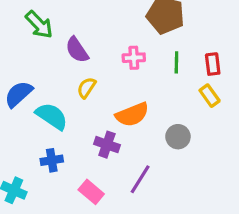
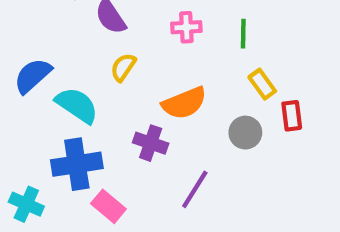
red rectangle: (213, 64) -> (292, 116), moved
yellow rectangle: (210, 96) -> (262, 84), moved
blue cross: (52, 160) -> (77, 164), size x1.6
pink rectangle: (91, 192) -> (108, 206), moved

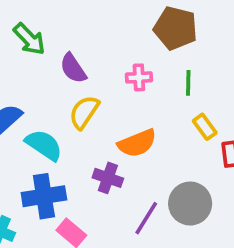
yellow semicircle: (123, 67) -> (84, 112), size x1.4
gray circle: (245, 133) -> (190, 204), moved, size x1.5

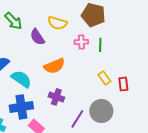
pink cross: (139, 77) -> (81, 42), moved
yellow semicircle: (84, 112) -> (57, 23), moved, turned -108
yellow rectangle: (205, 127) -> (104, 78), moved
orange semicircle: (137, 143) -> (54, 66), moved

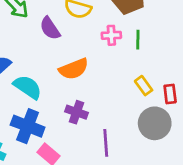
blue cross: (21, 107) -> (28, 126), turned 30
gray circle: (101, 111) -> (155, 123), moved
purple line: (77, 119) -> (106, 143), turned -36

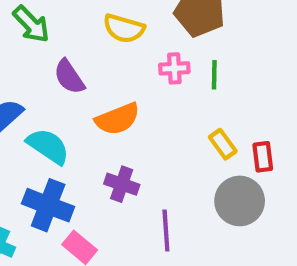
purple semicircle: (50, 28) -> (69, 77), moved

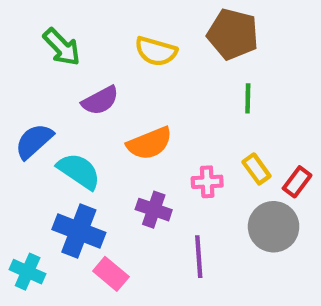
pink cross: (174, 68) -> (207, 182), moved
purple semicircle: (69, 77) -> (100, 101), turned -84
red rectangle: (263, 157) -> (297, 182), turned 44

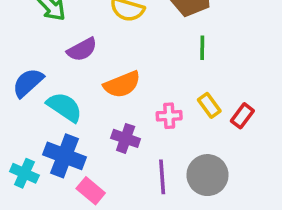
gray circle: (274, 227) -> (208, 175), moved
cyan cross: (28, 272) -> (24, 173), moved

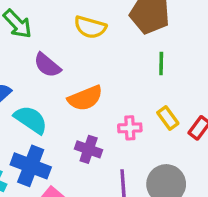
purple semicircle: (82, 50) -> (47, 65), turned 68

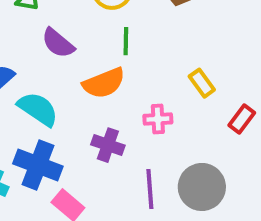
green line: (161, 63) -> (126, 41), moved
yellow rectangle: (168, 118) -> (202, 83), moved

